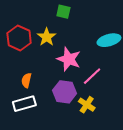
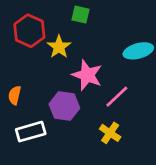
red hexagon: (19, 38) -> (29, 31), moved
orange semicircle: (26, 80) -> (15, 95), moved
purple hexagon: (65, 92) -> (64, 106), moved

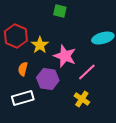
red hexagon: (29, 31) -> (16, 36), moved
yellow star: (59, 47) -> (40, 45), moved
orange semicircle: (15, 95) -> (23, 69), moved

